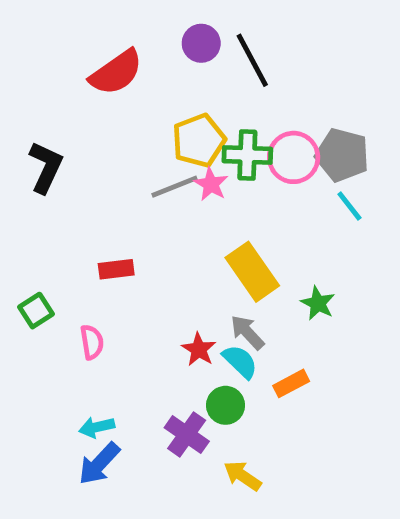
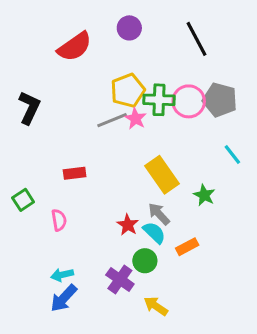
black line: (252, 60) -> (196, 39), moved
cyan line: (349, 206) -> (232, 155), moved

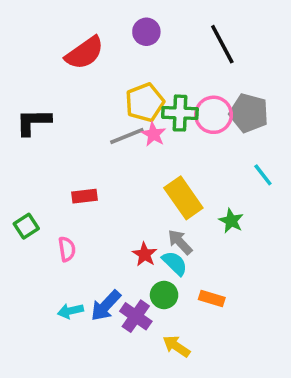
black L-shape: (29, 108) -> (33, 122), turned -116
orange rectangle: (187, 247) -> (212, 299), moved, turned 45
blue arrow: (64, 298) -> (106, 306), moved

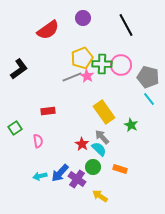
gray pentagon: (249, 113) -> (148, 77), moved
black L-shape: (33, 122) -> (19, 69), turned 145

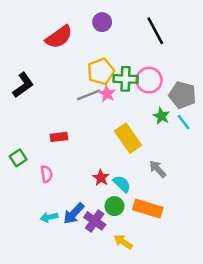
green star: (131, 125) -> (161, 116), moved
gray arrow: (102, 137) -> (158, 169), moved
orange rectangle: (120, 169) -> (148, 209), size x1.6

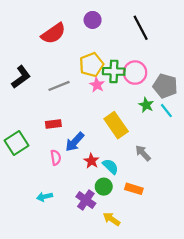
gray line: (89, 95) -> (59, 86), moved
green square: (18, 158) -> (17, 143), size x1.5
pink semicircle: (47, 174) -> (56, 158), moved
orange rectangle: (148, 209) -> (134, 189), size x0.7
blue arrow: (74, 213) -> (75, 142), moved

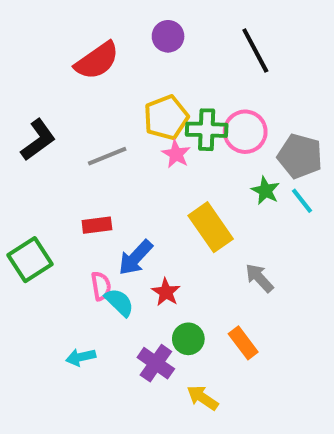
cyan semicircle: (110, 166) -> (119, 302), moved
orange rectangle: (134, 189) -> (243, 343), turned 36

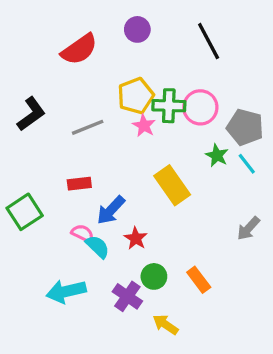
gray arrow: (259, 278) -> (248, 228), moved, turned -95
pink semicircle: (101, 286) -> (83, 233), turned -55
cyan arrow: (81, 357) -> (66, 291), size x1.6

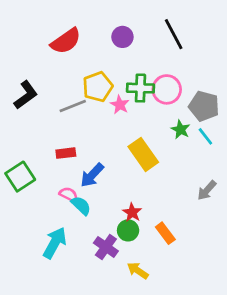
purple circle: (137, 29) -> (122, 37), moved
yellow pentagon: (136, 96) -> (98, 87), moved
red star: (136, 238) -> (132, 212), moved
cyan arrow: (66, 291) -> (55, 243), turned 132

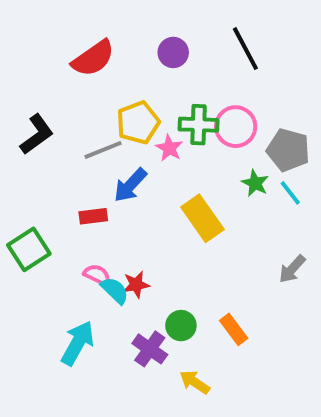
blue arrow: (92, 175) -> (130, 185), moved
red star: (132, 212) -> (136, 285), moved, turned 30

